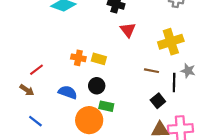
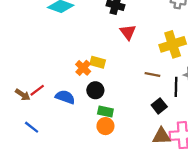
orange cross: (78, 58) -> (83, 68), moved, turned 32
red line: (37, 70) -> (37, 90), moved
orange circle: (89, 120) -> (105, 126), moved, size x0.6

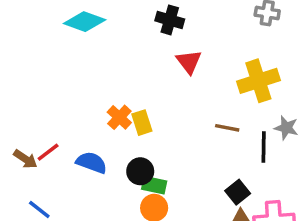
yellow rectangle: (98, 62) -> (142, 123), moved, turned 56
black circle: (95, 90) -> (140, 171), moved
black square: (159, 106) -> (238, 192), moved

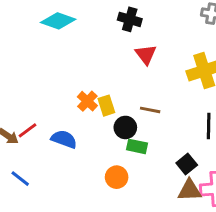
brown line: (227, 128) -> (150, 110), moved
black circle: (140, 171) -> (125, 127), moved
green rectangle: (154, 185) -> (137, 146), moved

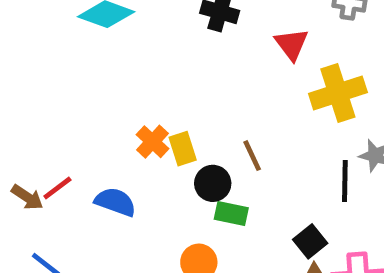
red triangle: (146, 54) -> (292, 44), moved
brown line: (150, 110) -> (252, 156), turned 54

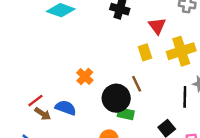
yellow rectangle: (183, 149) -> (145, 52), moved
black circle: (213, 183) -> (116, 98), size x1.5
brown arrow: (27, 197) -> (43, 114), moved

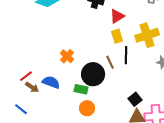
red triangle: (157, 26) -> (117, 16), moved, turned 35
black line: (185, 97) -> (126, 55), moved
green rectangle: (126, 114) -> (81, 89), moved

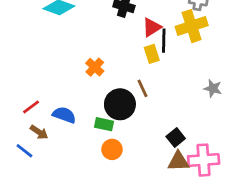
yellow cross: (147, 35) -> (192, 26), moved
black line: (126, 55) -> (164, 41), moved
orange cross: (67, 56) -> (95, 67), moved
brown arrow: (32, 87) -> (39, 132), moved

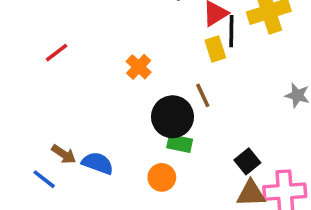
red line: (31, 107) -> (57, 53), moved
blue semicircle: (64, 115) -> (98, 163), moved
green rectangle: (104, 124) -> (180, 144), moved

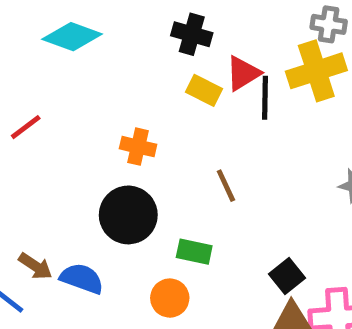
yellow rectangle: (215, 49) -> (204, 90), moved, turned -45
orange cross: (139, 67) -> (138, 147), turned -30
black circle: (172, 117) -> (128, 215), moved

